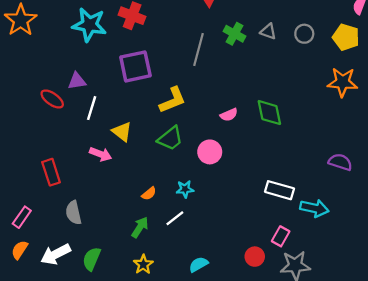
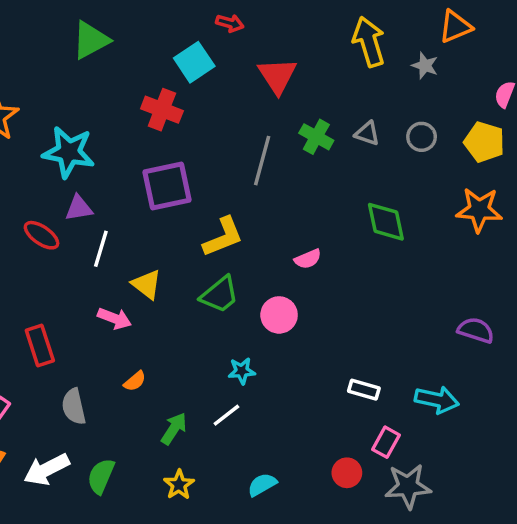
cyan star: (89, 25) -> (69, 152), moved
green diamond: (269, 113) -> (386, 222), moved
white rectangle: (280, 190) -> (364, 390), moved, size x0.7
orange semicircle: (149, 194) -> (135, 381), moved

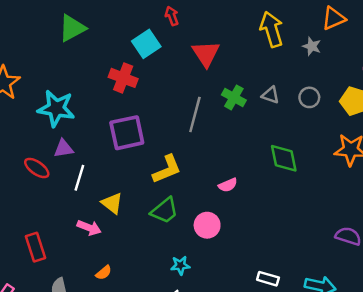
red arrow: (230, 23) -> (172, 16), turned -126

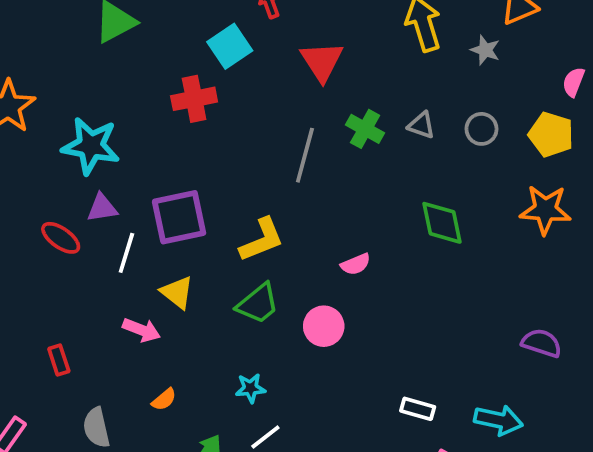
red cross: (123, 78) -> (194, 99), turned -32
purple square: (127, 133) -> (179, 217), moved
red rectangle: (36, 247) -> (59, 360), size x0.7
cyan star: (180, 265) -> (250, 388), moved

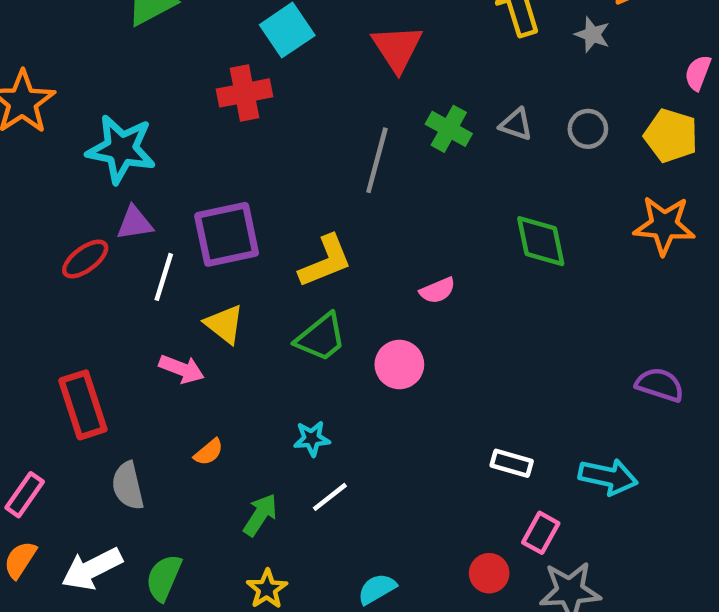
red ellipse: (61, 238) -> (85, 259), turned -72
red rectangle: (59, 360) -> (83, 405), size x1.8

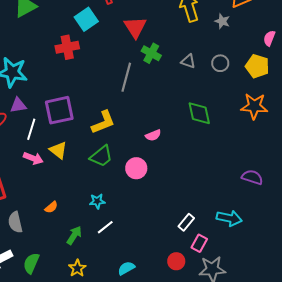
green cross: (449, 129) -> (151, 53), moved
pink arrow: (182, 369) -> (33, 158), moved
white rectangle: (512, 463) -> (186, 222), moved, turned -66

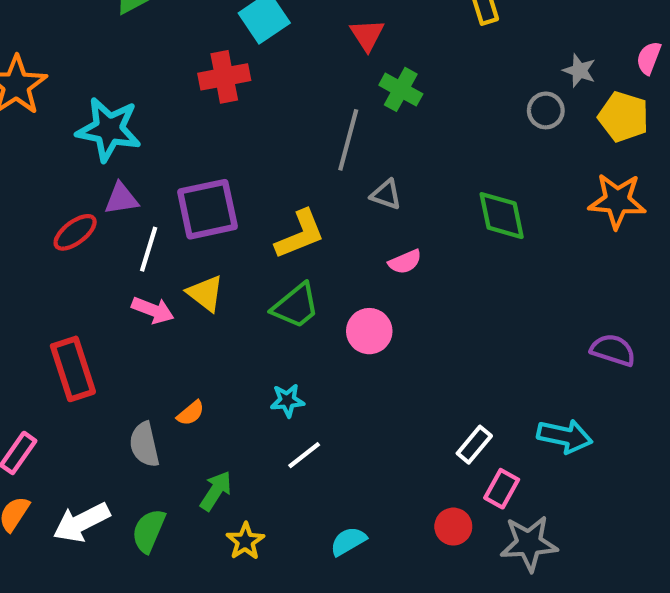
gray star: (222, 21) -> (579, 71), moved
red triangle: (135, 27) -> (367, 35), size x0.7
gray triangle: (188, 61) -> (386, 195), moved
gray semicircle: (15, 222) -> (144, 445), moved
green arrow: (74, 235) -> (216, 491), moved

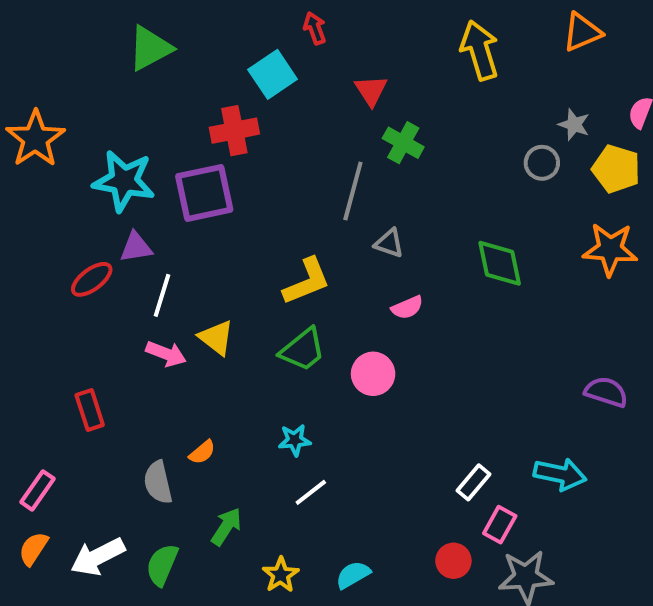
purple square: (207, 209) -> (204, 193), moved
red rectangle: (73, 369) -> (90, 410), size x0.7
yellow star: (245, 541) -> (281, 575), moved

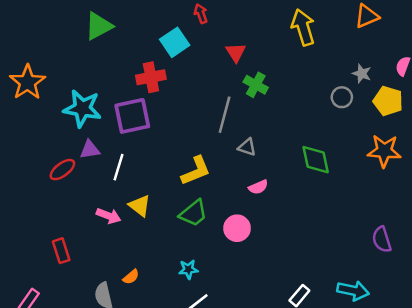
white line: (162, 295) -> (119, 167), moved
purple semicircle: (606, 392) -> (382, 239), turned -125

